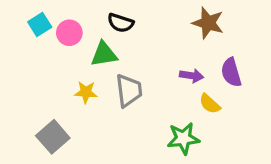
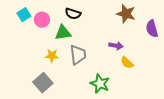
purple semicircle: (231, 72) -> (152, 29), moved
gray square: (53, 137) -> (43, 83), moved
green star: (183, 138) -> (100, 84), moved, turned 30

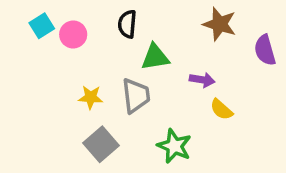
black semicircle: (73, 14) -> (127, 24), turned 77
green triangle: (63, 33) -> (155, 57), moved
gray square: (43, 83) -> (101, 144), moved

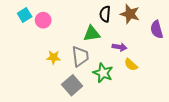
black semicircle: (127, 24) -> (105, 14), moved
gray square: (101, 144) -> (72, 85), moved
green star: (174, 146) -> (103, 73), moved

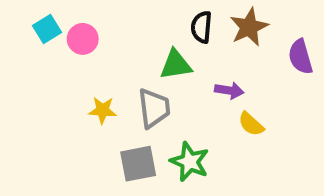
brown star: (130, 14) -> (249, 27), turned 30
green star: (103, 73) -> (190, 162), moved
gray square: (72, 85) -> (138, 164), turned 30

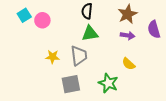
black semicircle: (201, 27) -> (87, 11), moved
purple arrow: (229, 90) -> (128, 35), moved
green star: (190, 162) -> (108, 83), moved

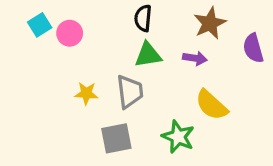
purple arrow: (128, 35) -> (195, 58), moved
yellow semicircle: (129, 64) -> (212, 105), size x1.5

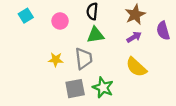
pink circle: (70, 33) -> (60, 21), moved
purple arrow: (195, 58) -> (134, 37), moved, turned -40
green star: (178, 137) -> (103, 88), moved

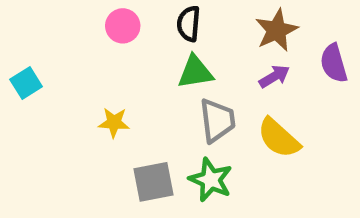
cyan square: (26, 16) -> (26, 83), moved
pink circle: (60, 21) -> (123, 26), moved
gray trapezoid: (84, 59) -> (217, 120), moved

